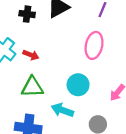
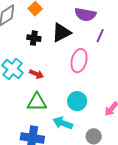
pink ellipse: (94, 45) -> (79, 61), moved

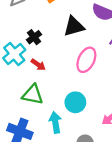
black cross: (34, 38) -> (34, 37), moved, turned 32
cyan arrow: (63, 123) -> (55, 122), turned 48

